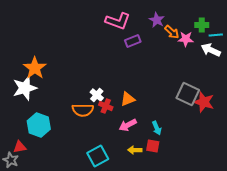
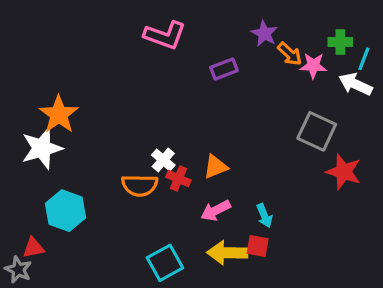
pink L-shape: (118, 21) -> (165, 35), moved
cyan line: (216, 35) -> (364, 59), turned -64
gray square: (188, 94) -> (317, 131), moved
yellow arrow: (135, 150) -> (227, 253), size x1.6

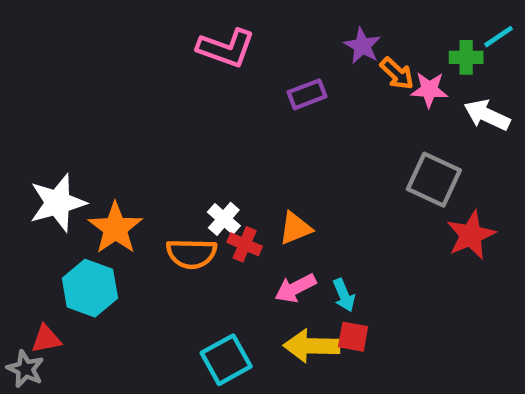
cyan line: (364, 59) -> (499, 37), moved, turned 35
orange star: (59, 114) -> (115, 228), moved
red star: (344, 172) -> (471, 235), turned 30
cyan arrow: (264, 216) -> (344, 295), moved

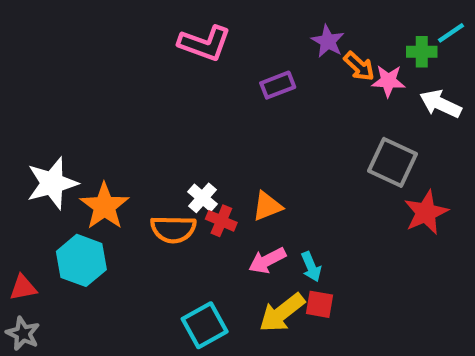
red triangle: (46, 339) -> (23, 288), moved
yellow arrow: (312, 346) -> (282, 313), turned -39

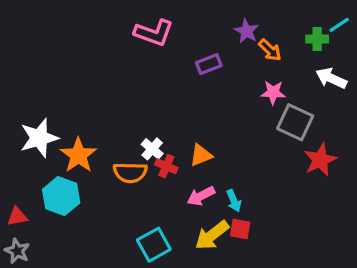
pink star: (388, 81) -> (273, 92), moved

